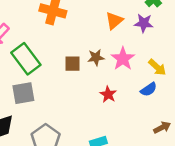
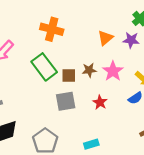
green rectangle: (26, 59) -> (44, 67), moved
gray square: (23, 93) -> (66, 101), moved

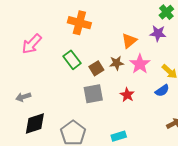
orange triangle: (105, 38) -> (129, 41), moved
green rectangle: (44, 67) -> (72, 60), size x0.7
brown square: (69, 75) -> (96, 68), turned -32

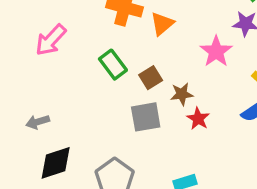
orange triangle: (129, 41) -> (162, 24), moved
brown star: (117, 63) -> (182, 94), moved
pink star: (140, 64) -> (216, 51), moved

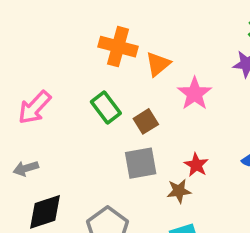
pink arrow: (51, 40) -> (34, 107), moved
pink star: (216, 51) -> (195, 94), moved
brown star: (182, 94) -> (179, 191), moved

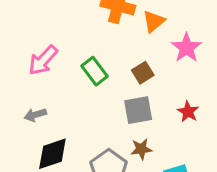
green rectangle: (106, 107) -> (94, 71), moved
brown star: (179, 191) -> (141, 149), moved

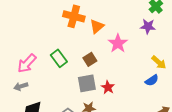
pink arrow: (43, 60) -> (27, 63), moved
red star: (188, 112) -> (108, 87), moved

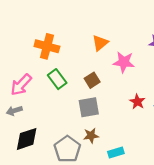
orange cross: (74, 16) -> (47, 46), moved
pink star: (118, 43) -> (124, 62), turned -30
red star: (108, 87) -> (137, 102), moved

